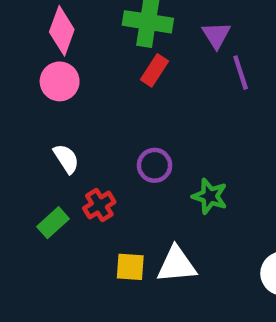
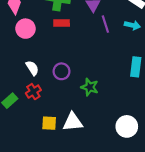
red rectangle: (155, 70) -> (62, 23), turned 56
pink circle: (60, 81) -> (26, 29), moved
white semicircle: (66, 159) -> (32, 68), moved

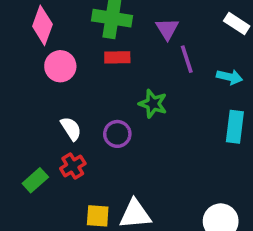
cyan arrow: (132, 25) -> (230, 77), moved
green star: (90, 87) -> (153, 104), moved

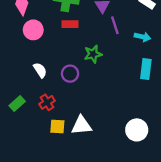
green star: (153, 104) -> (93, 54), turned -30
red cross: (73, 166) -> (47, 102), moved

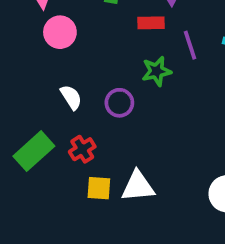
red rectangle: (70, 24) -> (151, 23), moved
purple line: (115, 25) -> (190, 45), moved
green rectangle: (17, 104) -> (34, 151), size x1.5

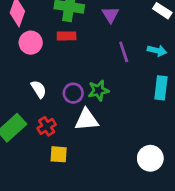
red rectangle: (151, 23) -> (67, 36), moved
green star: (157, 71) -> (98, 90), moved
white triangle: (138, 186) -> (87, 120), moved

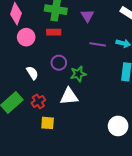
purple line: (124, 52) -> (98, 44), turned -63
purple circle: (73, 93) -> (59, 63), moved

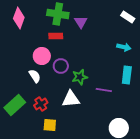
purple triangle: (87, 16) -> (81, 22), moved
pink circle: (26, 37) -> (42, 56), moved
purple line: (98, 44) -> (104, 90), moved

